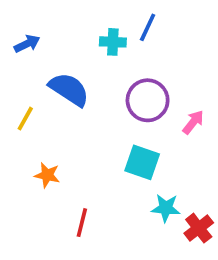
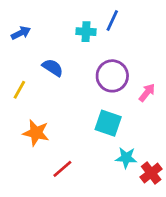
blue semicircle: (69, 89) -> (53, 68), size x0.7
orange star: (47, 175) -> (36, 133), size x1.4
red line: (82, 223) -> (62, 169), turned 35

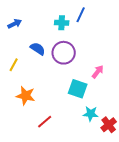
purple circle: (112, 76) -> (64, 53), moved
pink arrow: (147, 93) -> (98, 72), moved

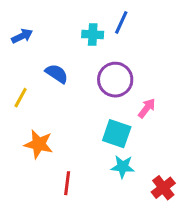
purple circle: (64, 53) -> (115, 80), moved
cyan star: (91, 114) -> (123, 167), moved
red line: (45, 122) -> (67, 183), turned -42

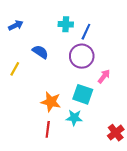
blue line: (121, 22) -> (86, 32), moved
orange star: (39, 144) -> (51, 102), moved
cyan star: (123, 167) -> (74, 118), moved

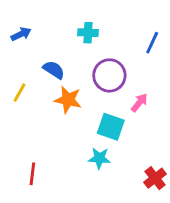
blue line: (86, 32) -> (152, 43), moved
orange star: (51, 102) -> (68, 100), moved
red line: (48, 129) -> (32, 174), moved

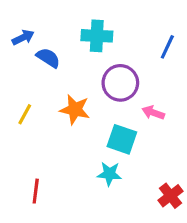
cyan cross: (88, 33) -> (97, 36), size x1.4
blue semicircle: (54, 70) -> (48, 58), moved
yellow line: (20, 93) -> (25, 114), moved
pink arrow: (139, 103) -> (153, 113), turned -108

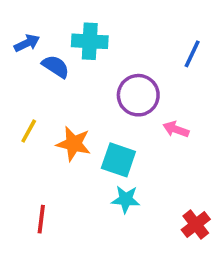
cyan cross: (97, 36) -> (90, 41), moved
orange star: (75, 110) -> (74, 144), moved
cyan square: (122, 139) -> (118, 160), moved

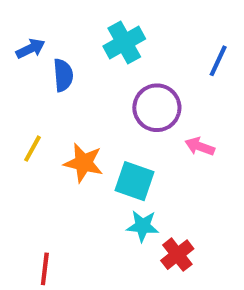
cyan cross: (90, 41) -> (124, 42), moved, turned -32
blue semicircle: (56, 66) -> (63, 75), turned 52
red line: (41, 219) -> (45, 269), moved
red cross: (196, 224) -> (177, 255), moved

